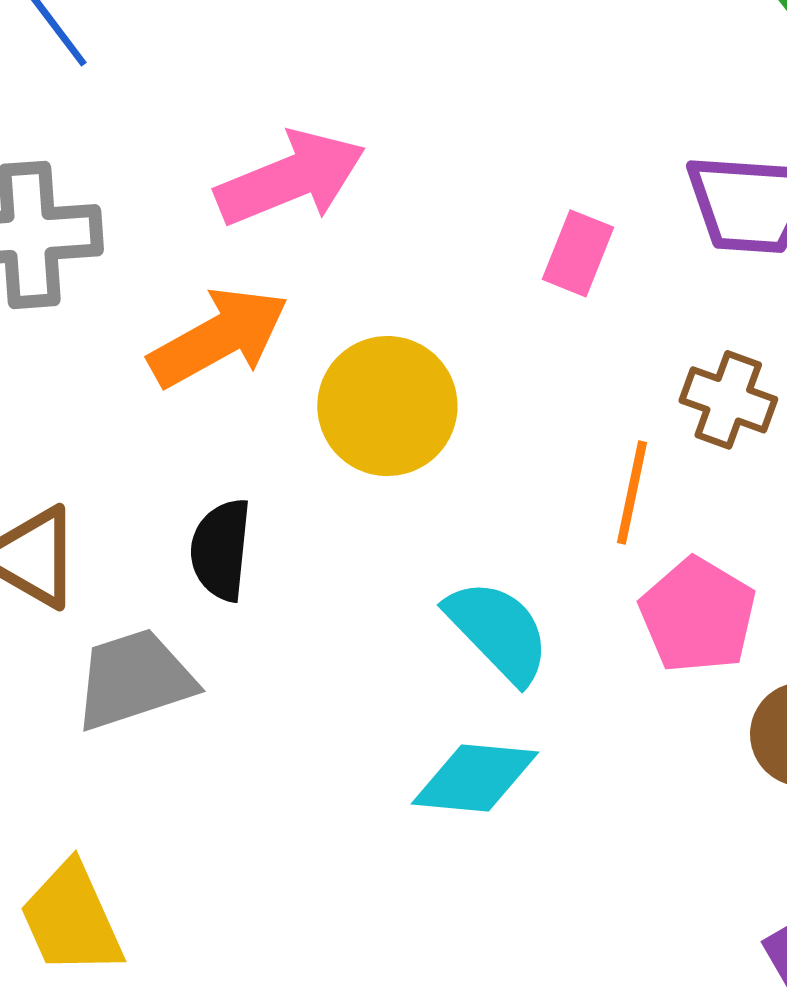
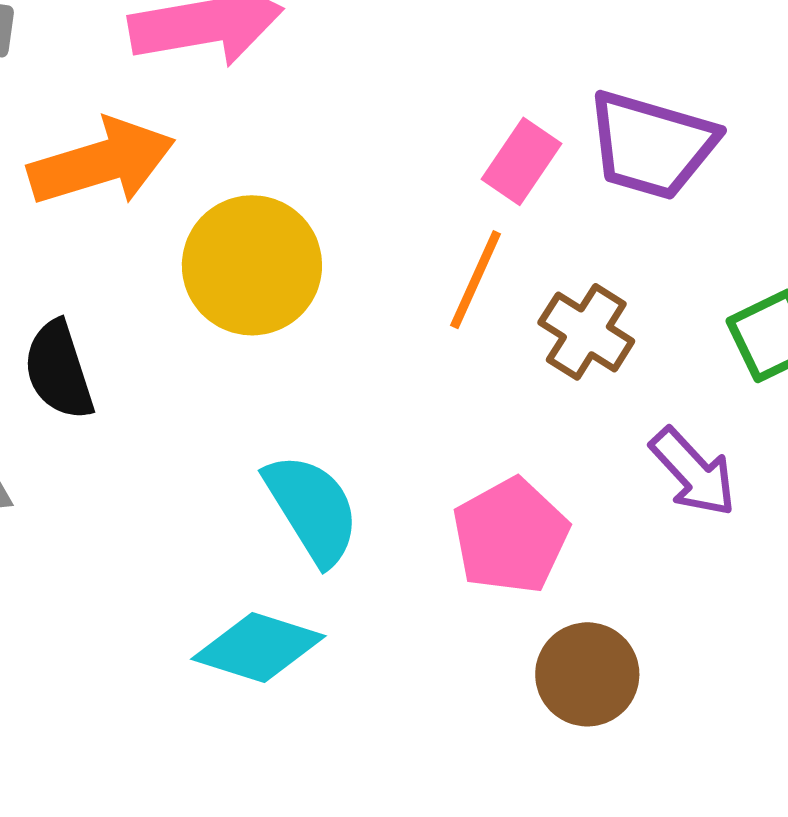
pink rectangle: (578, 253) -> (522, 161), moved
orange line: (632, 492) -> (476, 280), moved
black semicircle: (221, 550) -> (59, 370), turned -36

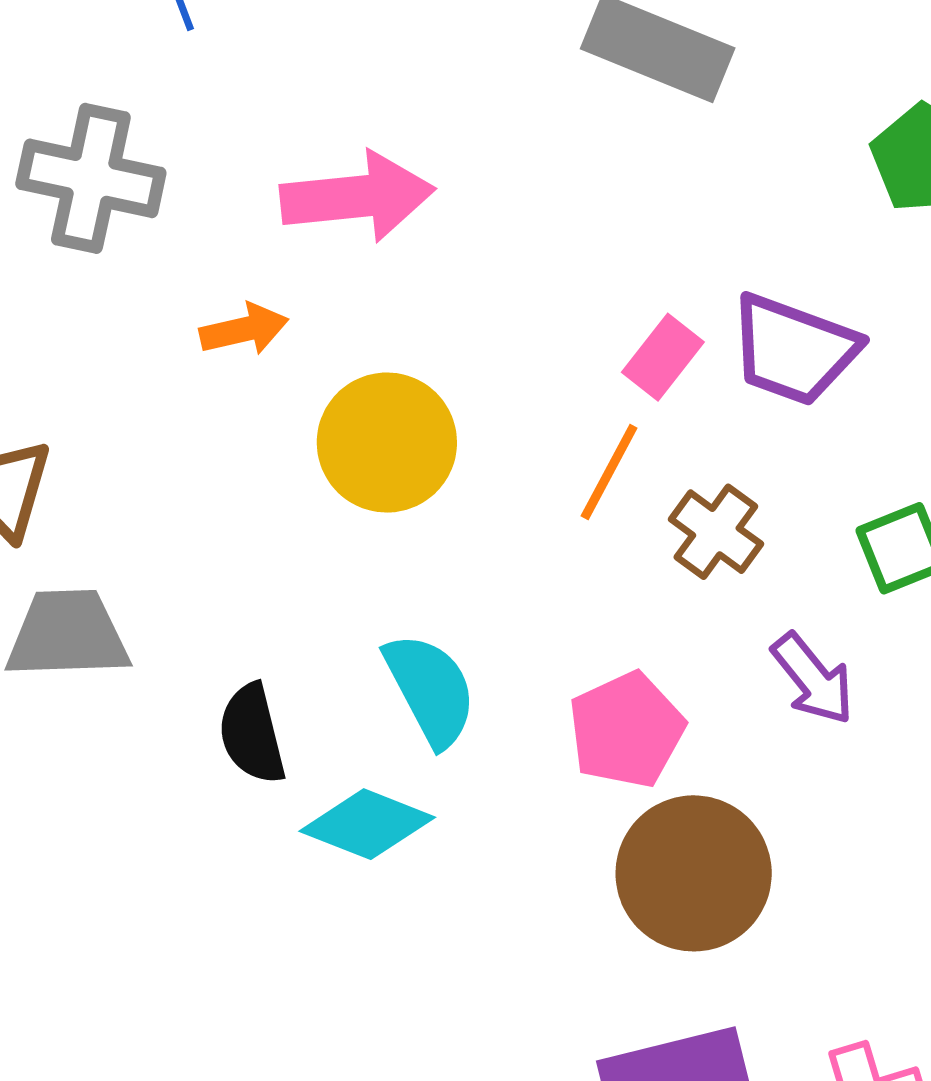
orange arrow: (102, 162) -> (244, 329), size x0.6
black semicircle: (59, 370) -> (252, 734), moved
brown circle: (587, 674) -> (694, 873), size x1.5

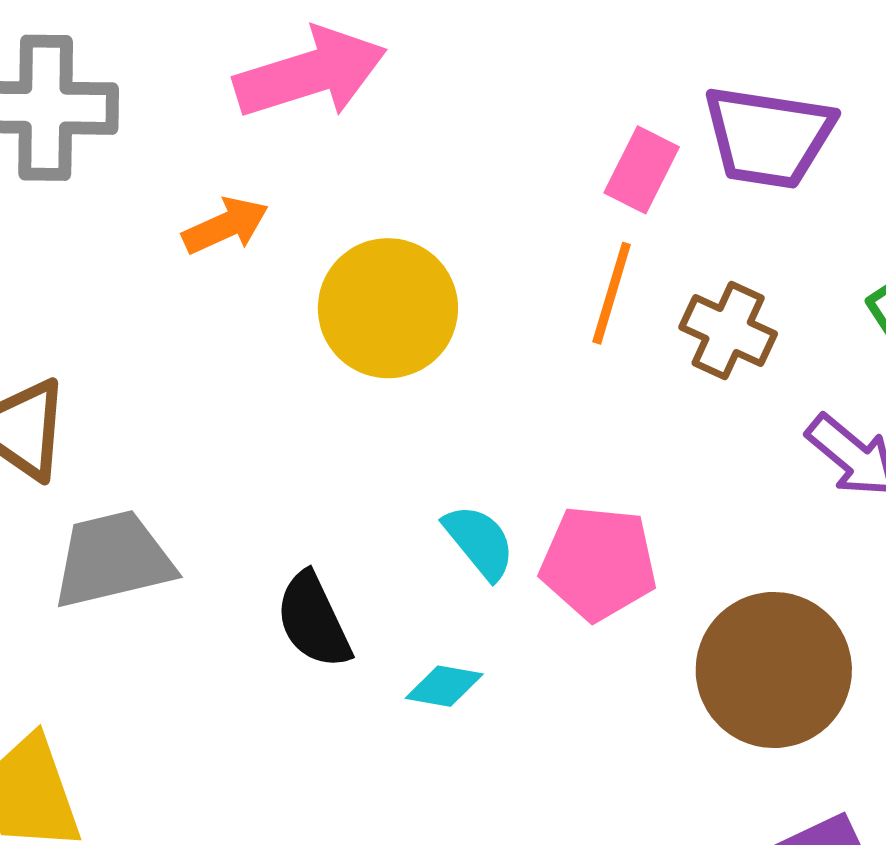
cyan semicircle: (430, 689) -> (479, 542), size x0.7
pink pentagon: (626, 730) -> (598, 563), moved, turned -30
cyan diamond: (367, 824) -> (444, 686), size x0.6

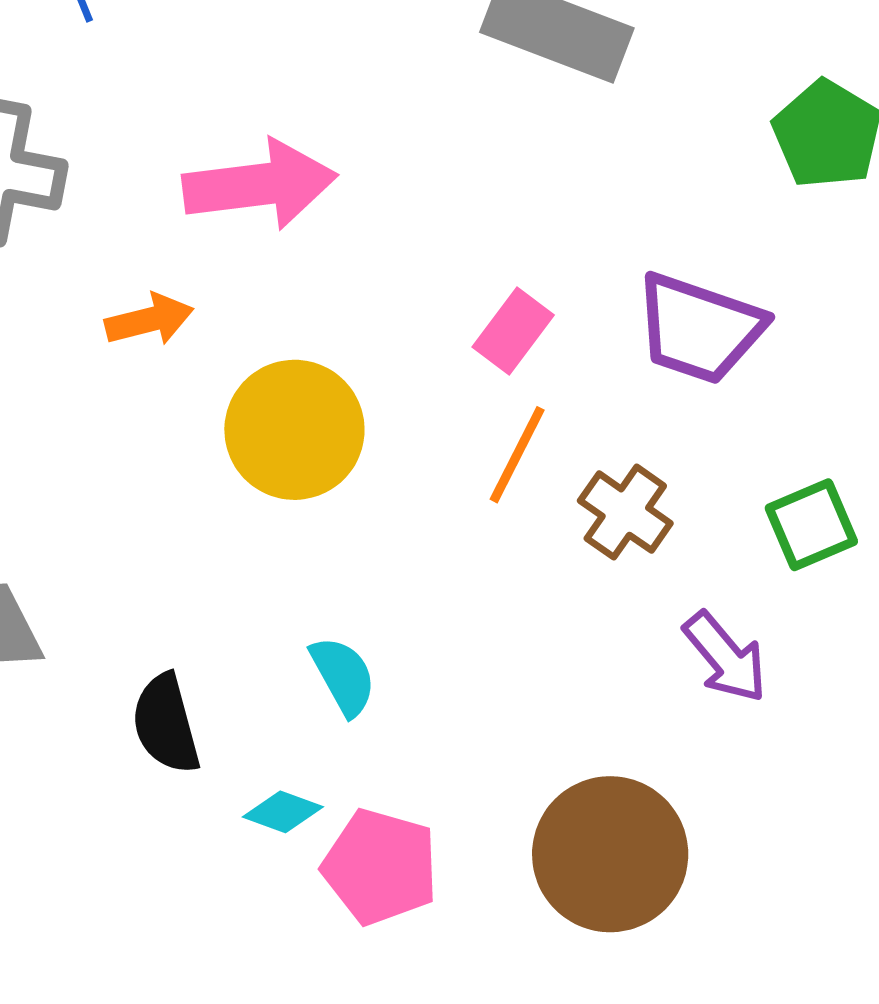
pink rectangle: (642, 170) -> (513, 331), moved
pink pentagon: (598, 563) -> (380, 867), moved

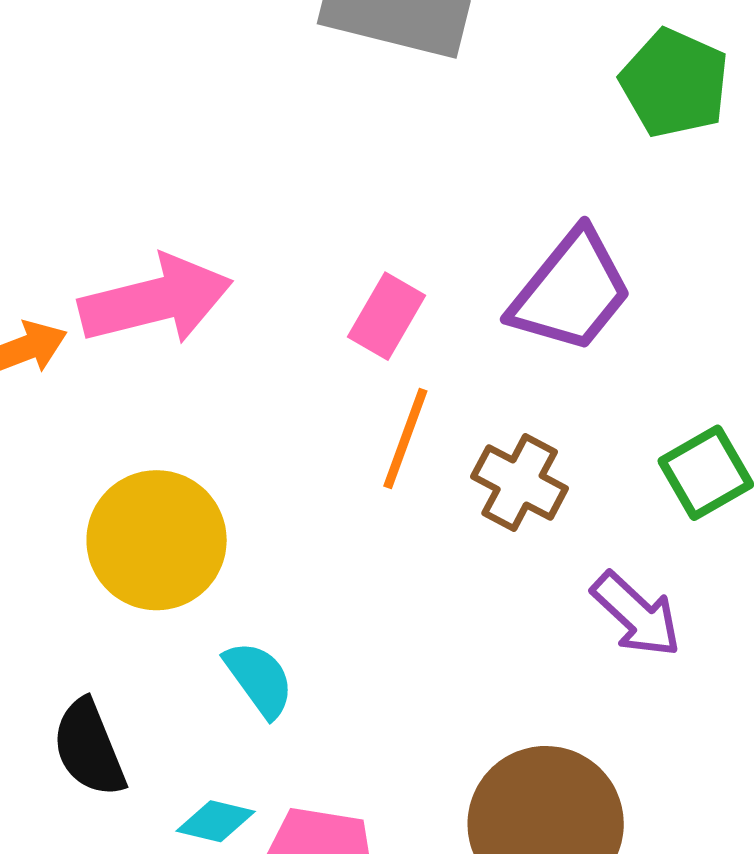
pink arrow: (260, 185) -> (156, 300), moved
purple trapezoid: (699, 328) -> (571, 291), turned -63
yellow circle: (294, 430) -> (157, 540), moved

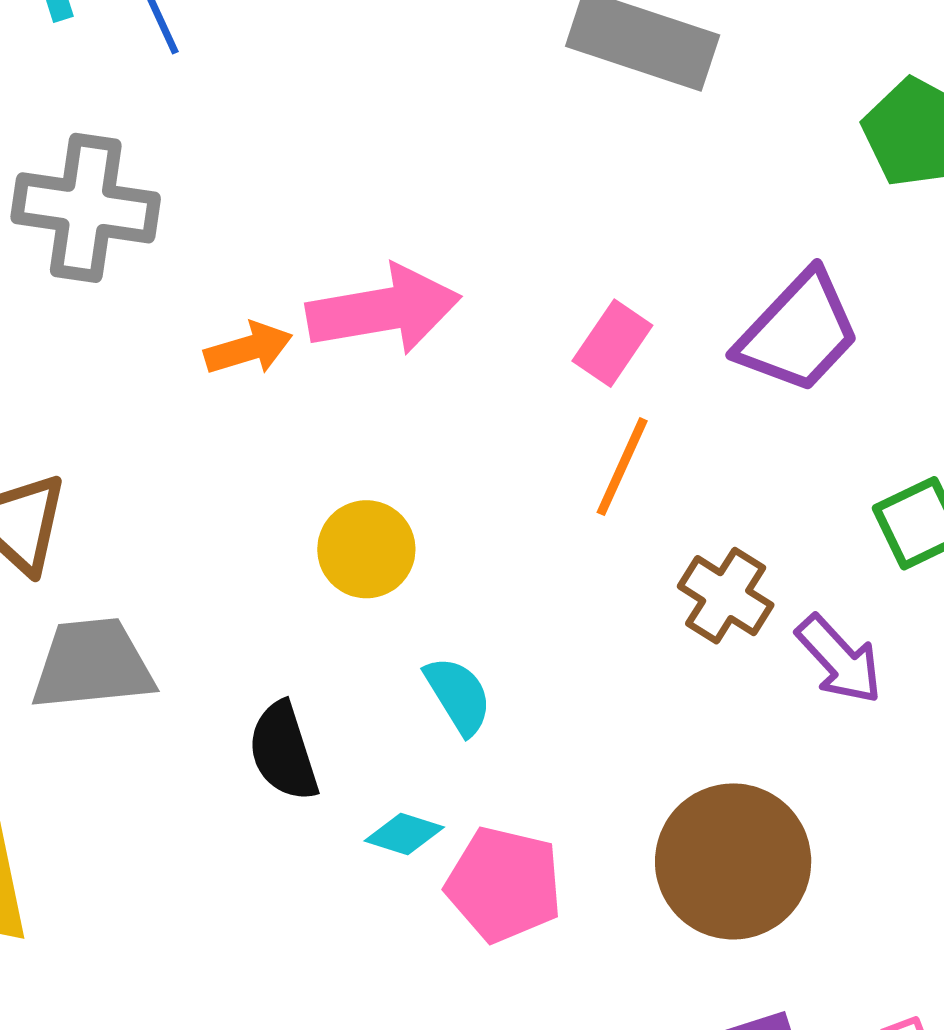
brown cross: (520, 483) -> (726, 596), moved
yellow circle: (157, 540) -> (366, 549), size x0.7

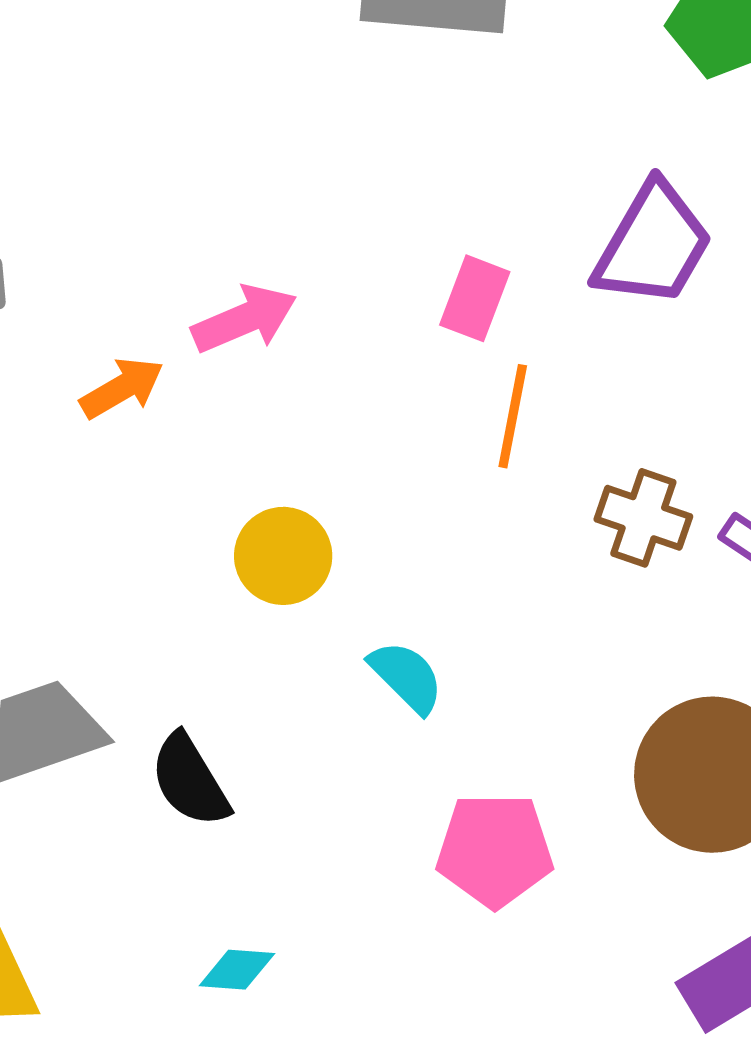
pink arrow: (384, 310) -> (244, 319), size x0.7
black semicircle: (283, 751) -> (190, 780), moved
cyan diamond: (404, 834) -> (237, 970), moved

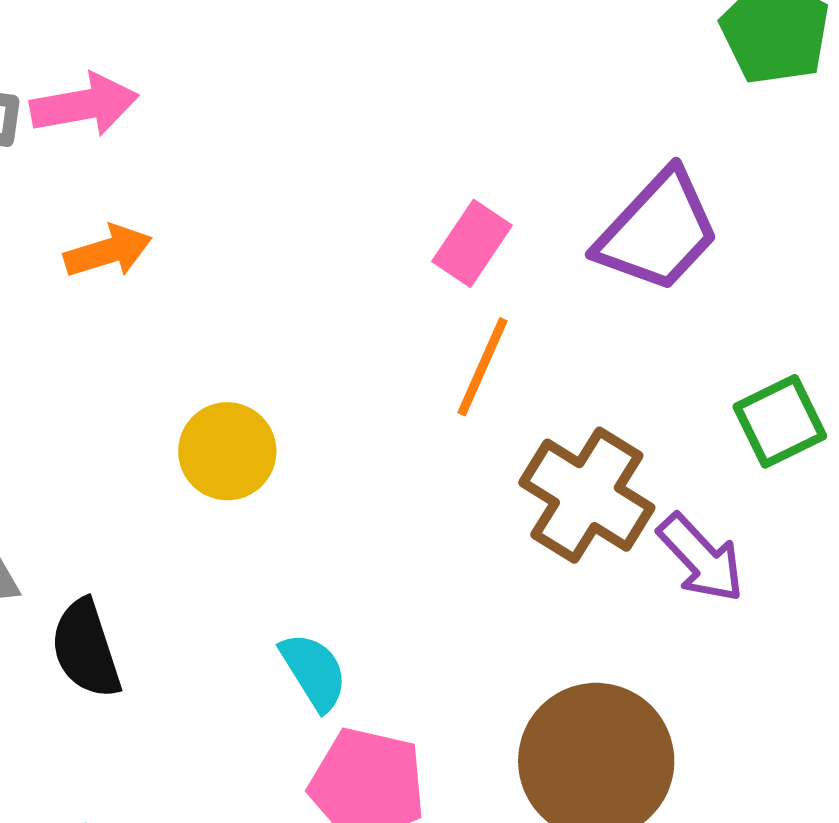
pink arrow: (244, 319) -> (84, 105), moved
brown cross: (643, 518) -> (587, 495), size x1.4
cyan semicircle: (406, 677) -> (314, 671), moved

